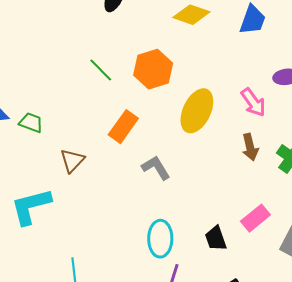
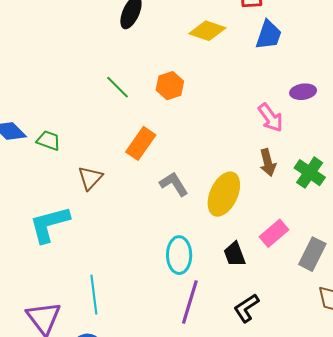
orange hexagon: (153, 69) -> (170, 86), size x0.7
yellow ellipse: (197, 111) -> (224, 194), moved

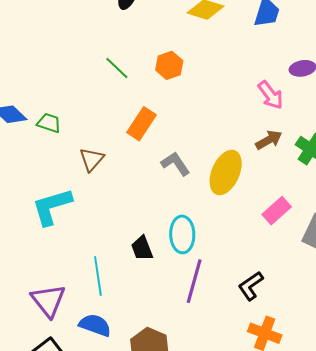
brown arrow: (268, 162) -> (269, 140), turned -104
black trapezoid: (235, 254) -> (142, 248), moved

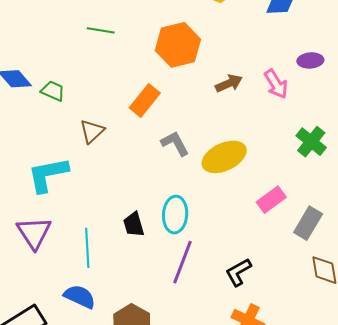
orange hexagon: (169, 65) -> (178, 45), size x1.6
green line: (117, 68) -> (101, 30), moved, turned -40
brown arrow: (269, 140) -> (229, 83), moved
yellow ellipse: (226, 172) -> (224, 157), turned 36
purple triangle: (48, 300) -> (34, 233), moved

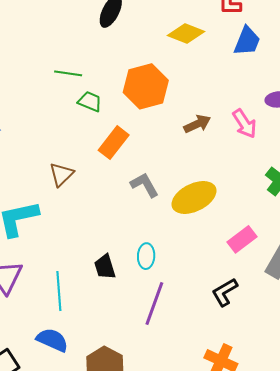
green trapezoid: (53, 91) -> (90, 102), moved
cyan ellipse: (175, 215) -> (146, 256), size x0.7
black L-shape: (238, 272) -> (225, 292), moved

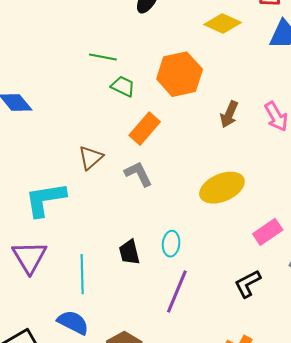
brown arrow: (197, 124) -> (229, 114), turned 136
gray L-shape: (145, 185) -> (138, 174), moved

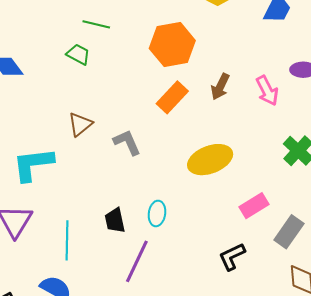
green trapezoid: (123, 86) -> (78, 54), moved
orange rectangle: (145, 129) -> (172, 97), moved
purple line: (177, 291) -> (137, 261), moved

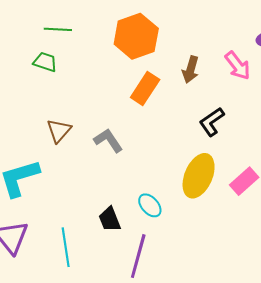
yellow ellipse: (210, 160) -> (199, 176), moved, turned -36
cyan ellipse: (157, 213) -> (150, 205), turned -40
black L-shape: (232, 257) -> (212, 122), moved

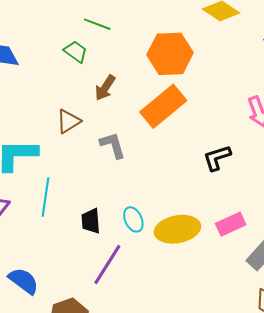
brown arrow: (191, 70) -> (105, 88), moved
orange rectangle: (145, 89) -> (163, 106), size x1.4
yellow ellipse: (199, 176) -> (177, 229), moved, turned 39
cyan line: (66, 247) -> (46, 197), moved

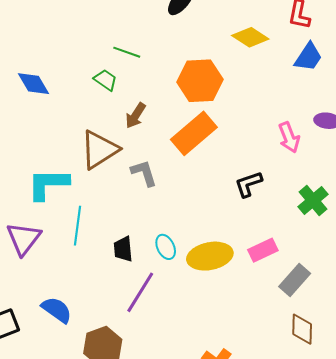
brown triangle: (68, 121) -> (99, 150), size x1.6

